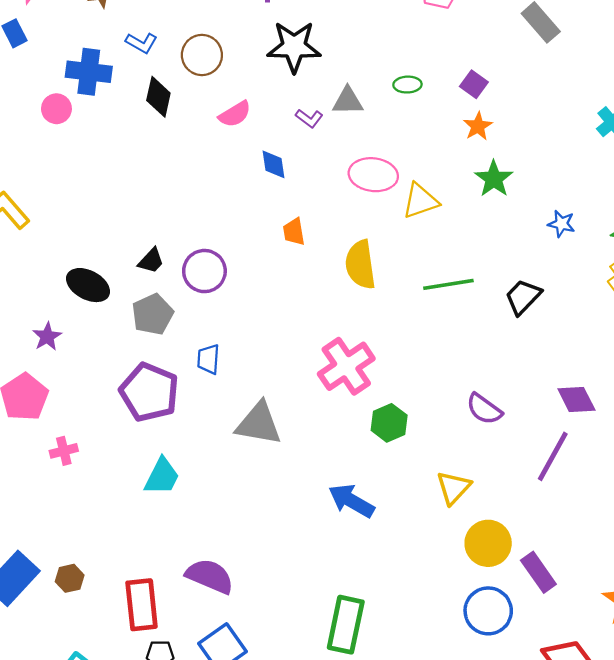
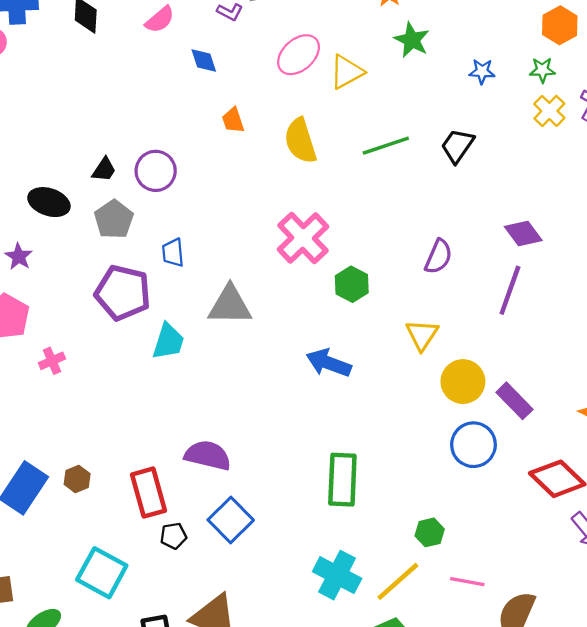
pink ellipse: (373, 175) -> (299, 55), turned -39
purple semicircle: (484, 409) -> (438, 257), turned -93
cyan trapezoid: (162, 476) -> (168, 341), moved

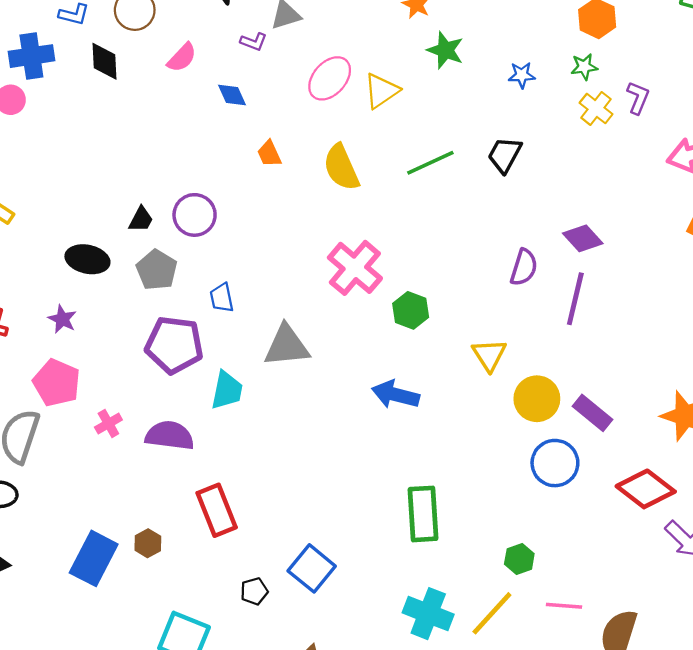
purple semicircle: (438, 257) -> (524, 267), moved
purple semicircle: (208, 455) -> (170, 436), moved
red rectangle: (148, 493) -> (217, 510), moved

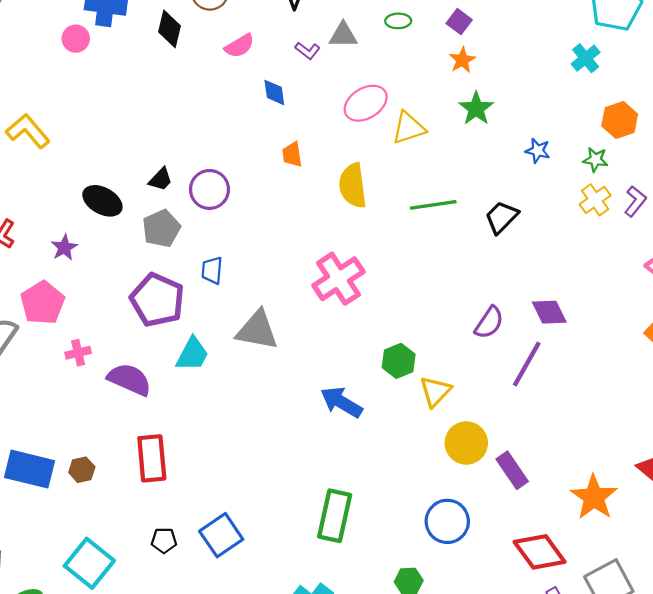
green hexagon: (411, 310) -> (399, 361), moved
blue circle: (555, 463) -> (447, 521), moved
blue rectangle: (94, 558) -> (30, 469), turned 60

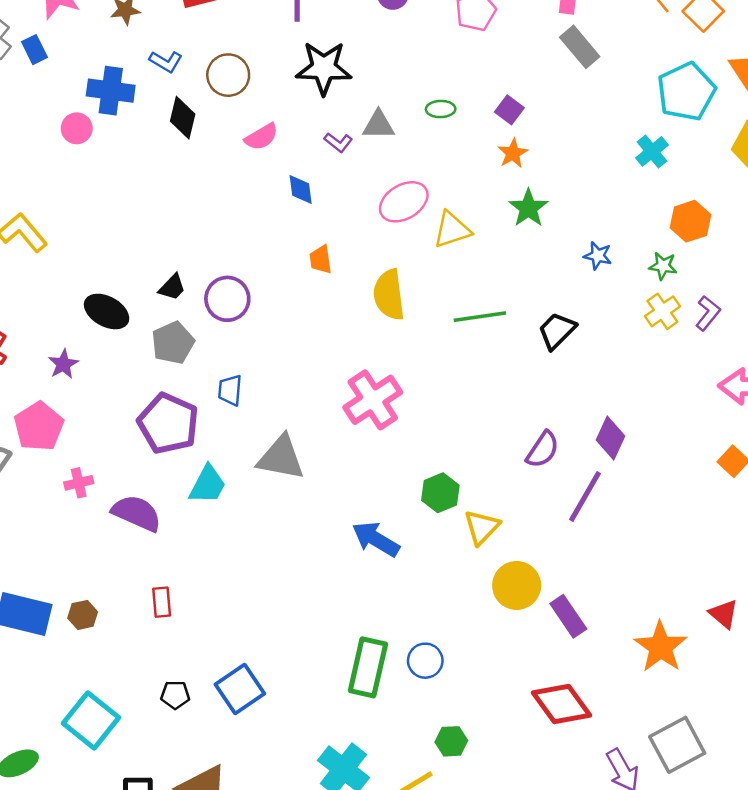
purple diamond: (549, 312) -> (610, 438), turned 51
red rectangle: (152, 458) -> (162, 602), size x0.6
blue circle: (447, 521) -> (425, 661), moved, size x0.7
red diamond: (540, 552) -> (562, 704), moved

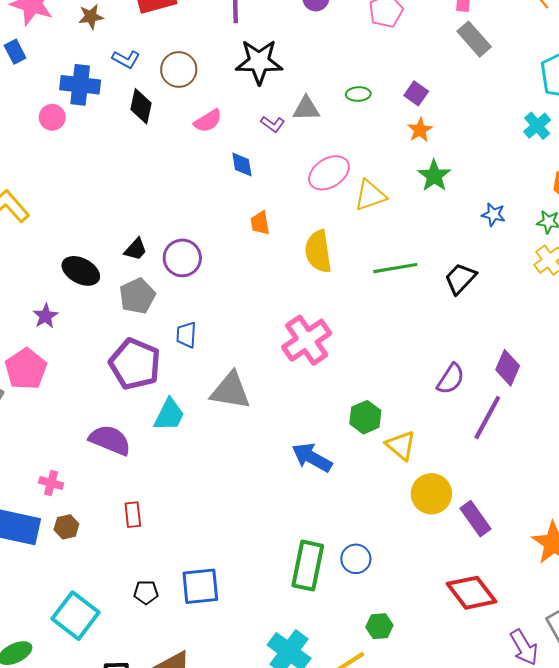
pink cross: (79, 483) -> (51, 483), moved, turned 30
yellow triangle: (482, 527) -> (401, 445), turned -32
blue square: (240, 689) -> (200, 586), turned 30

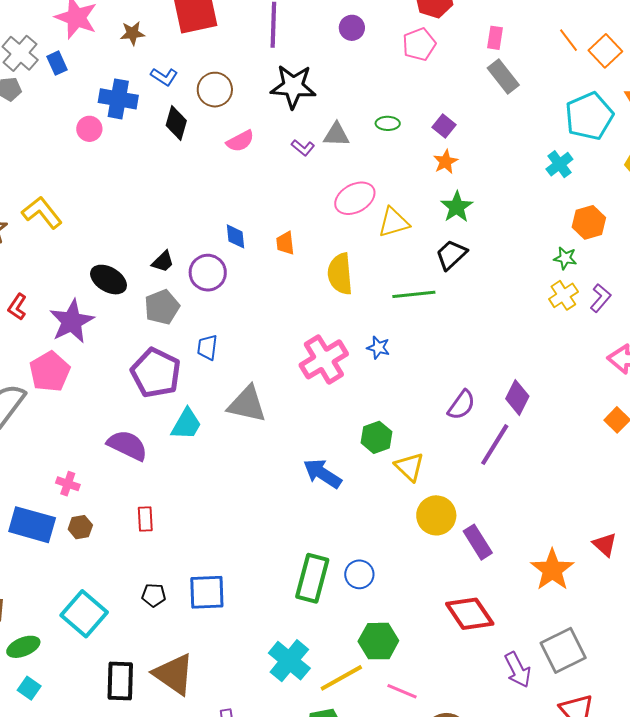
blue diamond: (242, 164) -> (236, 236), moved
blue star: (493, 215) -> (378, 348), moved
black trapezoid: (460, 279) -> (451, 255), moved
purple star: (45, 316) -> (72, 321), size x1.8
green hexagon: (379, 626) -> (378, 641), size x1.5

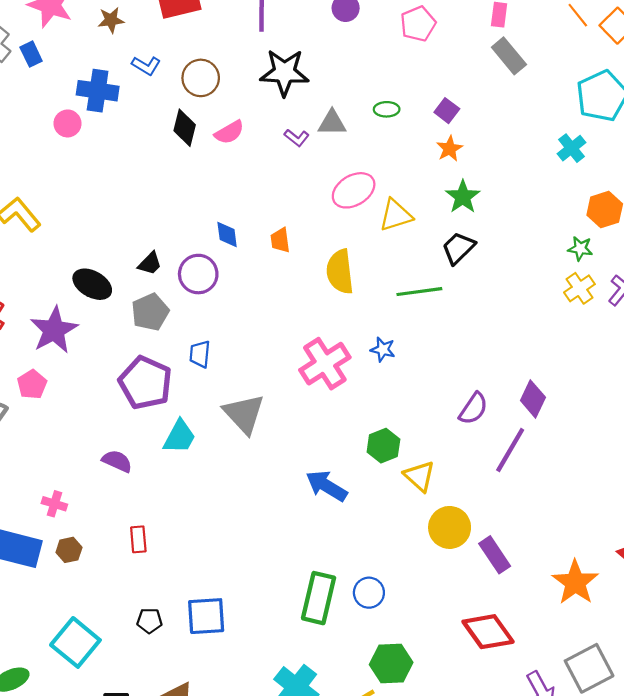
black diamond: (176, 123) -> (185, 128), moved
pink pentagon: (50, 372) -> (32, 384), size x0.7
gray triangle: (247, 404) -> (244, 414), turned 36
purple semicircle: (127, 445) -> (117, 461), size x0.7

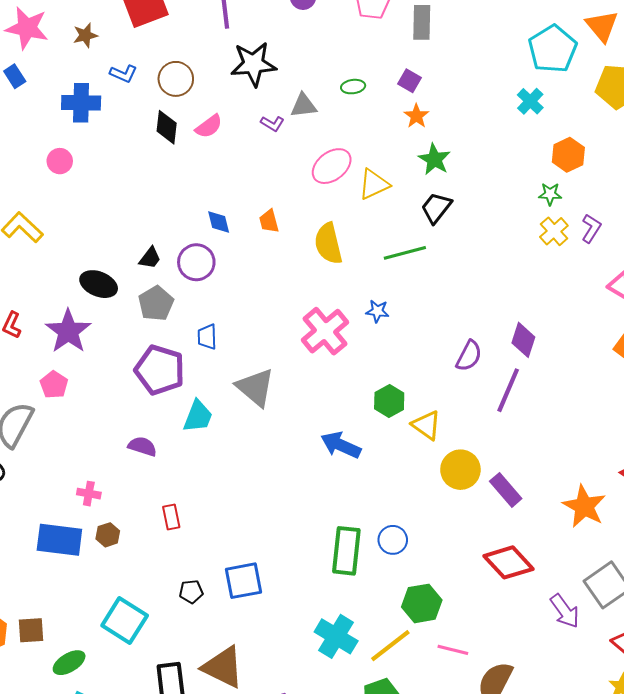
gray rectangle: (509, 56) -> (422, 22), moved, turned 48
pink circle: (68, 123) -> (60, 161), moved

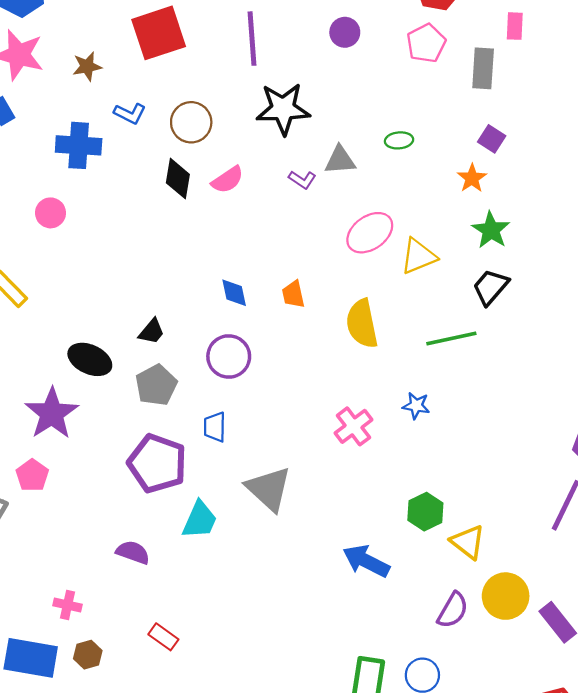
purple square: (409, 81) -> (492, 139), moved
purple circle: (196, 262) -> (229, 356), moved
pink cross: (325, 331) -> (354, 426), size x0.7
purple semicircle: (469, 356) -> (453, 610), moved
red rectangle: (171, 517) -> (163, 637), turned -45

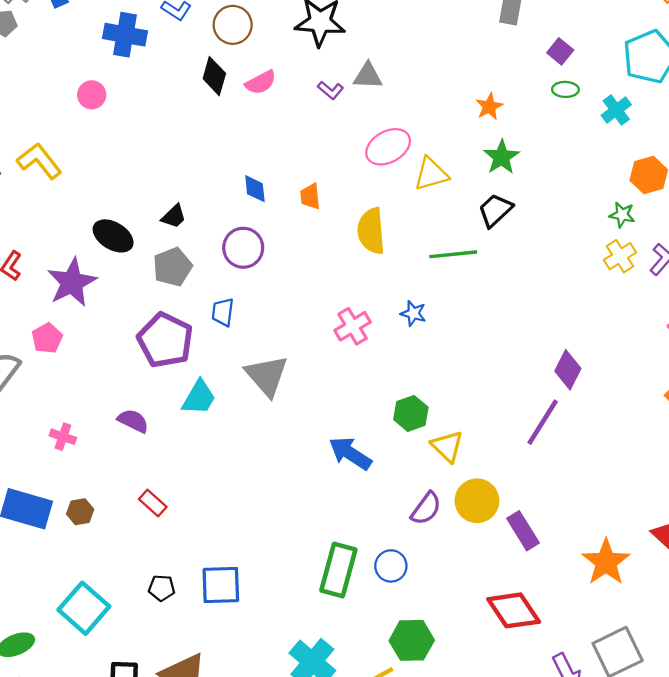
purple square: (492, 139) -> (560, 51), moved
green ellipse: (399, 140) -> (565, 89), moved
pink cross: (68, 605) -> (63, 437), moved

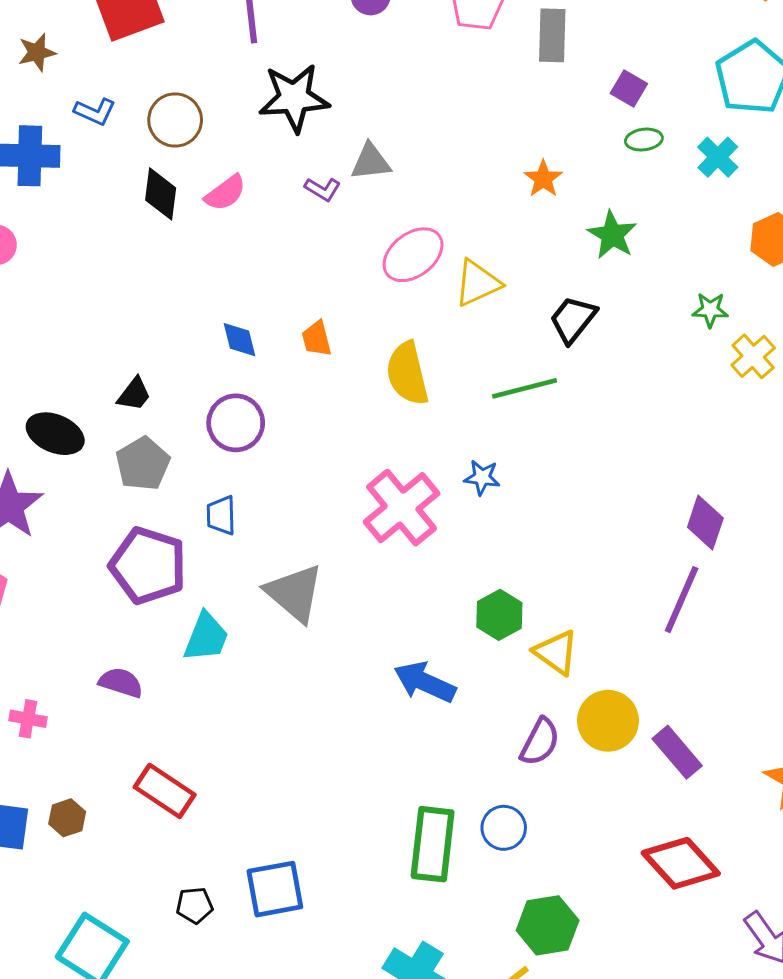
green star: (502, 157) -> (612, 235), moved
green star: (622, 215) -> (710, 310), moved
pink cross: (353, 326) -> (402, 508), size x1.5
red rectangle: (153, 503) -> (165, 791), size x1.5

